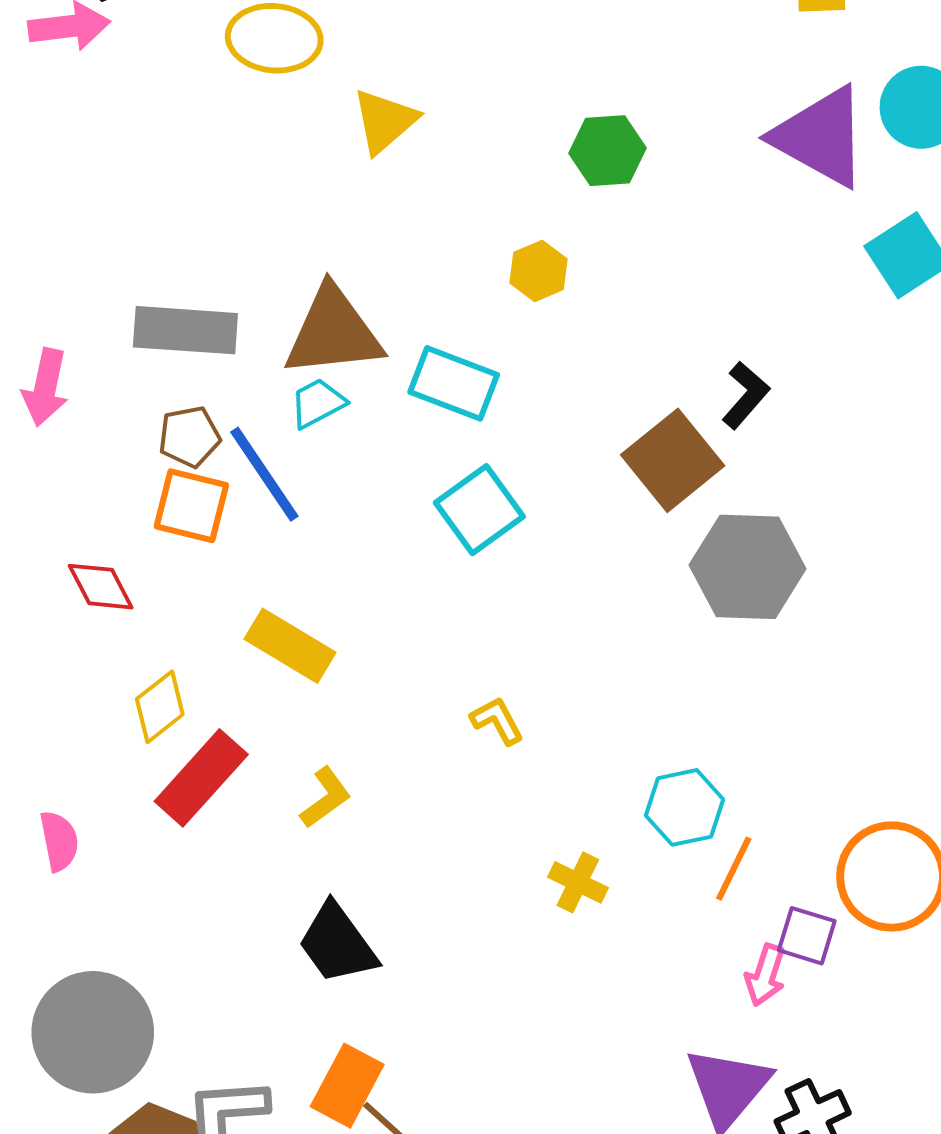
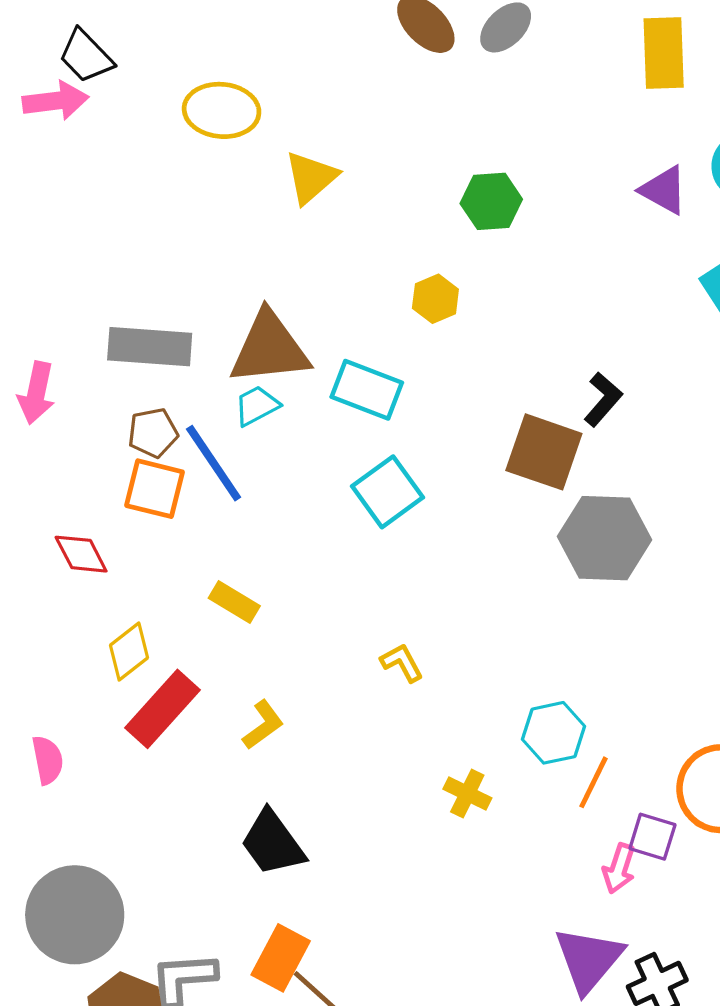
purple triangle: (821, 137) -> (664, 190), size x0.6
brown square: (673, 460) -> (544, 452), turned -32
yellow rectangle: (290, 646) -> (234, 602), size x0.7

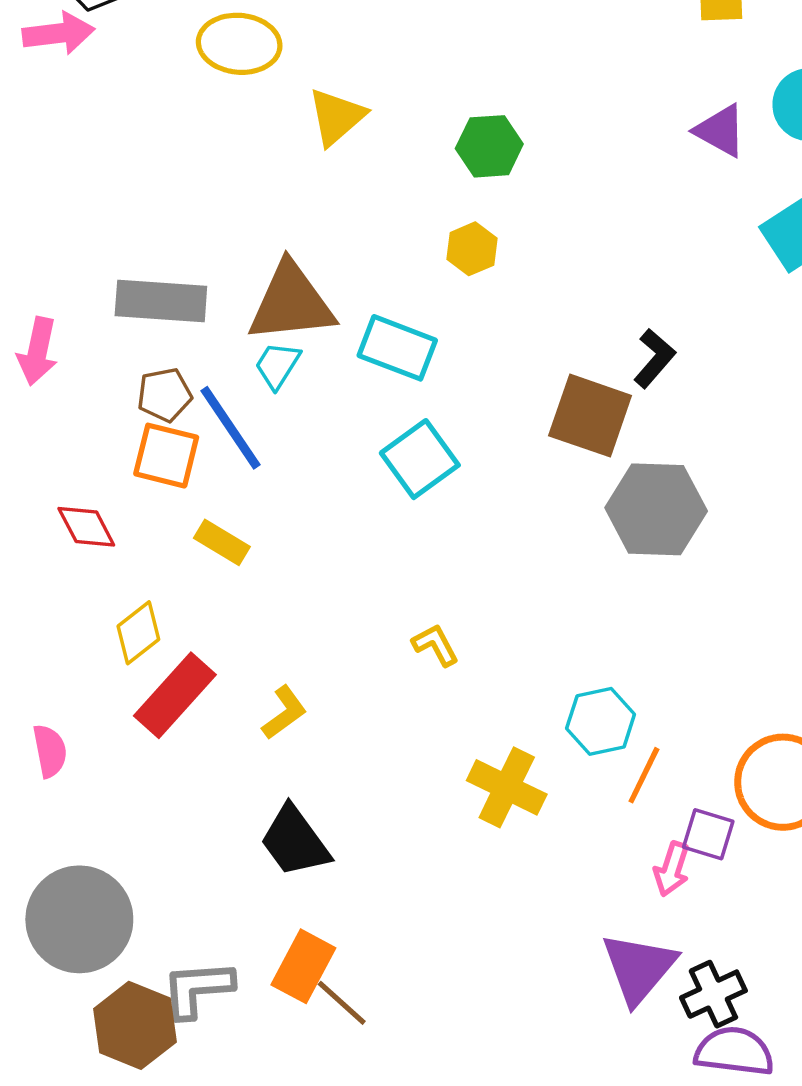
green hexagon: (491, 201) -> (489, 146), moved
cyan trapezoid: (257, 406) -> (277, 365), turned -30
yellow rectangle: (234, 602) -> (222, 542), moved
yellow cross: (467, 794) -> (507, 787), size x1.5

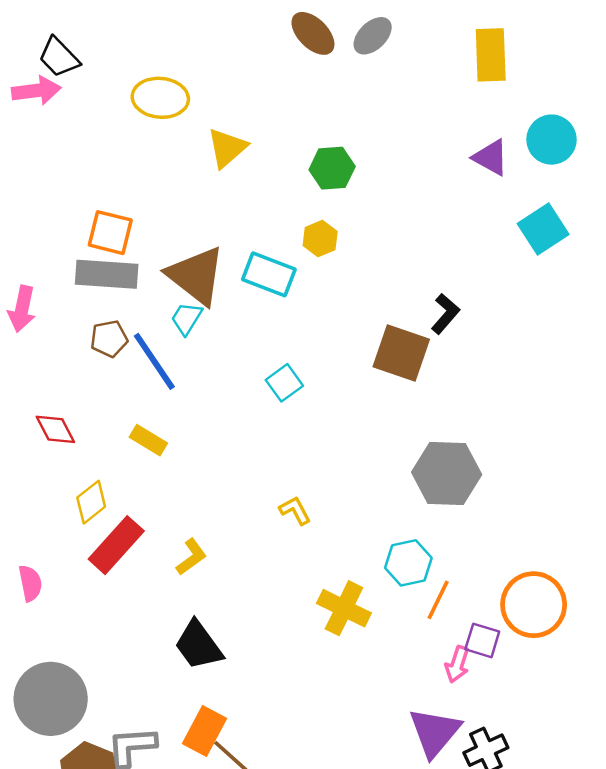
brown triangle: (291, 303) -> (196, 275), turned 44
cyan rectangle: (397, 348) -> (269, 274), moved
orange square: (166, 456) -> (110, 233), moved
cyan square: (420, 459) -> (284, 383), size x0.7
gray hexagon: (656, 509) -> (447, 473), moved

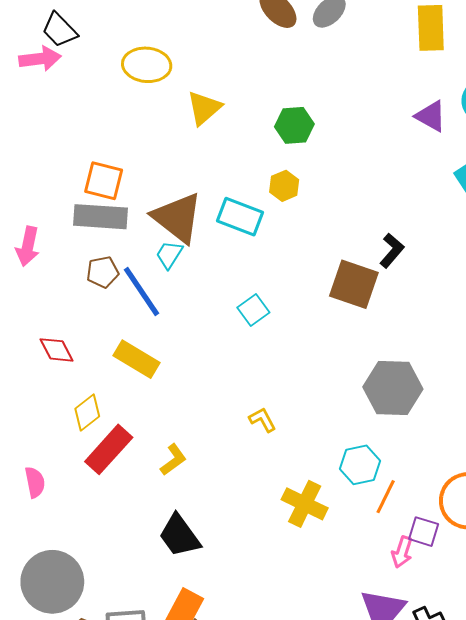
yellow rectangle: (148, 440) -> (136, 359), size x1.4

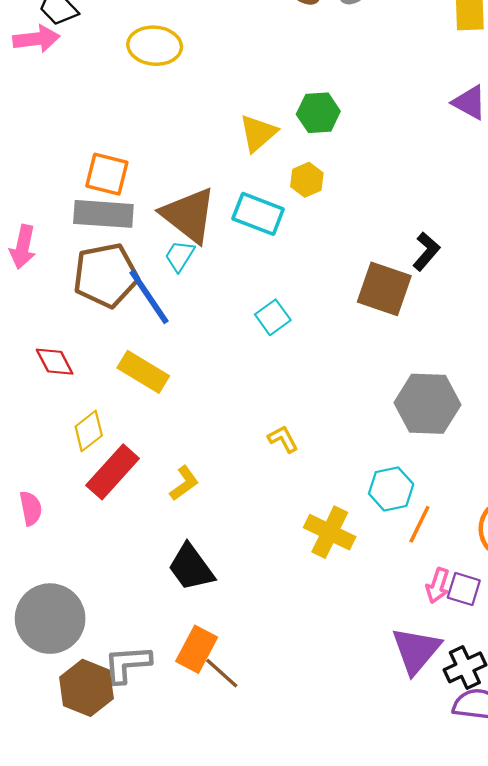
yellow triangle: (204, 108) -> (258, 133), moved
brown pentagon: (103, 272) -> (106, 275), size x1.8
purple square: (424, 532) -> (464, 589), moved

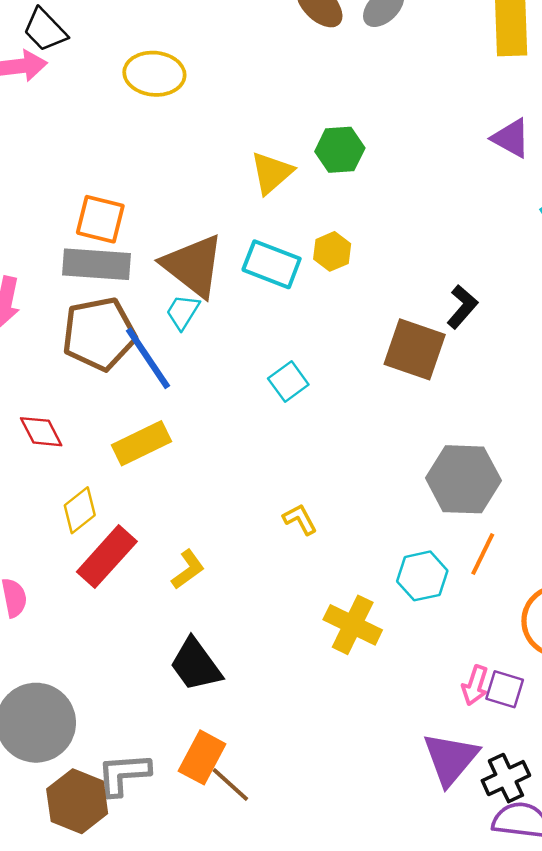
yellow hexagon: (307, 180) -> (332, 251), moved
yellow rectangle: (143, 372) -> (142, 443), turned -57
orange line: (419, 524) -> (483, 554), moved

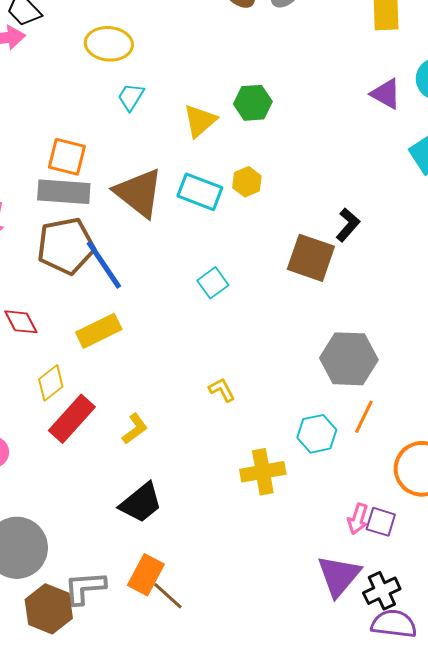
cyan trapezoid: (183, 312) -> (131, 97), moved
yellow cross: (353, 625) -> (263, 472), turned -36
black trapezoid: (196, 665) -> (141, 503), turned -93

